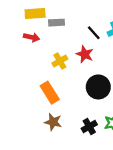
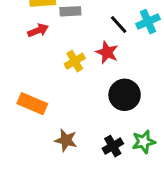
red arrow: (32, 37) -> (38, 30), turned -35
orange rectangle: (50, 93) -> (32, 104), moved, turned -35

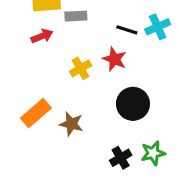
black line: (119, 24) -> (127, 30), turned -30
orange rectangle: (32, 104) -> (36, 113), turned -64
brown star: (66, 140) -> (71, 124), moved

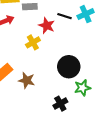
red star: (114, 59) -> (47, 26), moved
green star: (153, 153) -> (82, 88), moved

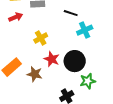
cyan cross: (86, 14) -> (85, 30), moved
red star: (47, 26) -> (52, 59), moved

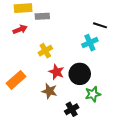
black line: (71, 13) -> (100, 25), moved
brown star: (35, 74) -> (49, 91), moved

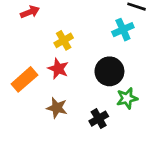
red star: (56, 72) -> (58, 69), moved
brown star: (49, 91) -> (57, 108), moved

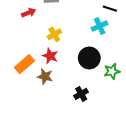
green star: (127, 98) -> (112, 71), moved
brown star: (57, 108) -> (45, 76), moved

